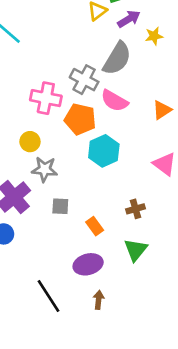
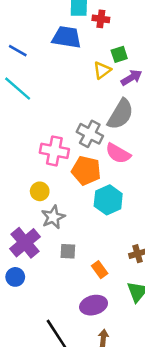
gray star: (44, 169) -> (53, 217), turned -30

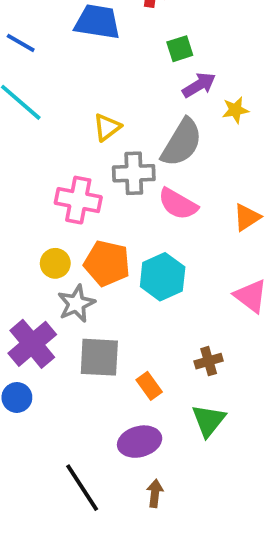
yellow triangle: (102, 70) -> (107, 127), moved
gray cross: (90, 134) -> (134, 173), turned -30
orange pentagon: (86, 171) -> (107, 263), moved
gray square: (68, 251) -> (99, 357), size x1.6

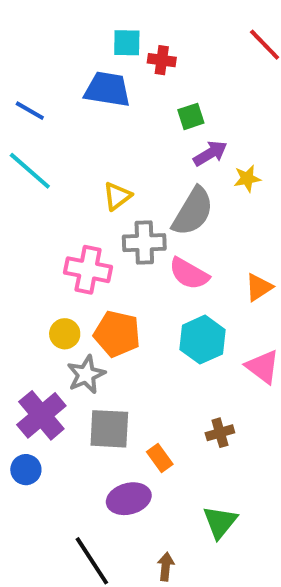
cyan hexagon: (163, 277) -> (202, 340), moved
green triangle: (209, 420) -> (220, 522), moved
purple ellipse: (140, 442) -> (129, 499), moved

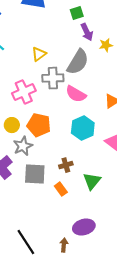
purple arrow: (210, 153) -> (87, 32), turned 96
pink cross: (88, 270) -> (24, 92), turned -35
brown cross: (220, 433) -> (66, 165), moved
purple ellipse: (129, 499) -> (84, 227), moved
green triangle: (220, 522) -> (92, 181), moved

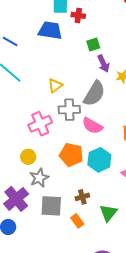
orange pentagon: (39, 125) -> (71, 155), moved

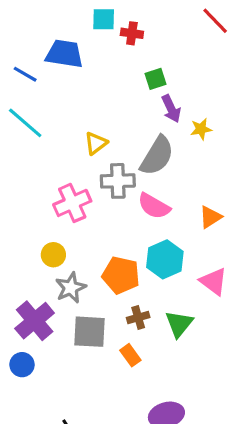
blue trapezoid: (50, 30) -> (64, 54), moved
orange pentagon: (71, 155) -> (121, 275), moved
green triangle: (108, 213) -> (179, 324), moved

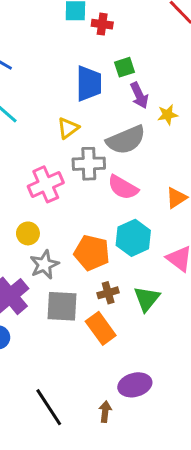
blue trapezoid: (64, 54) -> (89, 83), moved, turned 81
gray semicircle: (157, 156) -> (126, 140), turned 36
orange rectangle: (130, 355) -> (101, 328), size x1.5

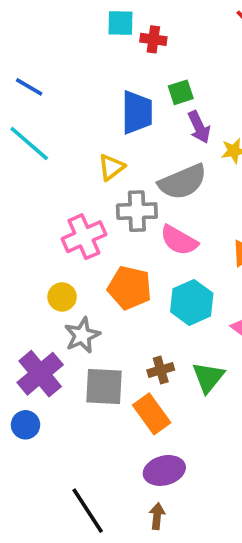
orange pentagon: (92, 253) -> (130, 288), moved
purple ellipse: (135, 385) -> (164, 470), moved

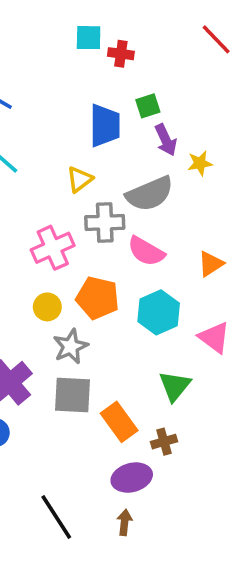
yellow circle: (62, 297) -> (47, 307), moved
gray star: (82, 335) -> (71, 346), moved
brown cross: (161, 370) -> (164, 442), moved

